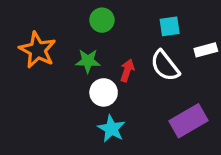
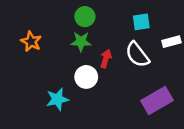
orange star: (37, 50) -> (31, 42), size x0.7
green star: (88, 61) -> (81, 42), moved
cyan star: (111, 129) -> (57, 99), moved, turned 30

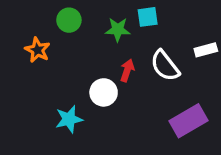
green circle: (85, 17) -> (69, 20), moved
cyan square: (141, 22) -> (148, 17), moved
green star: (81, 42) -> (118, 30), moved

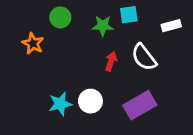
white rectangle: (206, 50) -> (171, 26), moved
white circle: (104, 92) -> (90, 101), moved
purple rectangle: (188, 121) -> (140, 105), moved

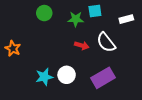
orange star: (33, 44) -> (13, 48), moved
red arrow: (111, 61) -> (82, 45), turned 88

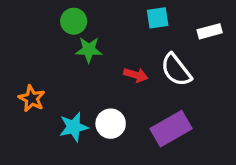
green star: (76, 19) -> (89, 50), moved
orange star: (13, 48) -> (32, 98), moved

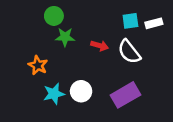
cyan square: (158, 18) -> (130, 21), moved
red arrow: (136, 75) -> (100, 46), moved
orange star: (32, 98) -> (38, 65), moved

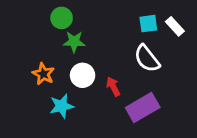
white rectangle: (154, 23) -> (175, 26), turned 63
red arrow: (100, 46) -> (113, 86), moved, turned -133
white circle: (81, 91) -> (83, 75), moved

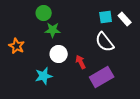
orange star: (43, 74) -> (17, 46), moved

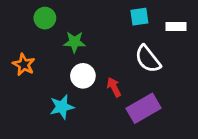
green circle: (44, 13) -> (45, 18), moved
cyan square: (106, 17) -> (139, 17), moved
white rectangle: (125, 19) -> (176, 27), turned -48

